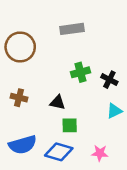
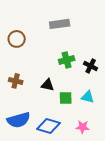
brown circle: (20, 47) -> (17, 39), size x0.7
cyan triangle: (114, 111) -> (88, 97), moved, turned 40
green square: (70, 125) -> (66, 98), moved

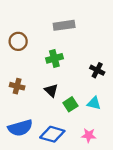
green cross: (67, 60) -> (54, 58), moved
black triangle: (48, 85) -> (51, 90), turned 32
green square: (66, 98) -> (70, 104), turned -32

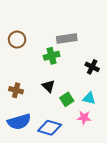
gray rectangle: (64, 25) -> (67, 39), moved
brown cross: (17, 86) -> (16, 90), moved
pink star: (89, 135) -> (84, 118), moved

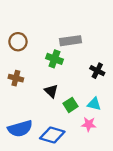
green cross: (52, 56) -> (54, 59), turned 35
brown cross: (16, 90) -> (16, 78), moved

